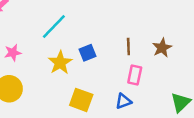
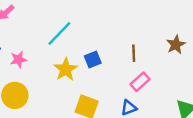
brown star: (162, 48) -> (176, 45), moved
pink rectangle: (135, 75) -> (140, 82), turned 36

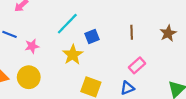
brown line: (134, 53) -> (132, 32), moved
blue square: (93, 59) -> (92, 37), moved

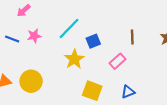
pink star: (32, 46) -> (34, 36), moved
pink rectangle: (137, 65) -> (117, 61), moved

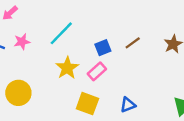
brown line: (132, 37) -> (133, 43), turned 56
blue square: (93, 41) -> (103, 48), moved
pink rectangle: (117, 61) -> (97, 71), moved

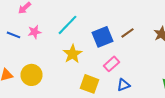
blue square: (103, 48) -> (102, 37), size x1.5
pink rectangle: (97, 71) -> (112, 64), moved

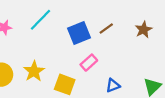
yellow star: (72, 54) -> (34, 71), moved
blue triangle: (124, 85) -> (113, 86), moved

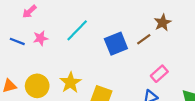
brown star: (144, 30) -> (163, 23), moved
pink rectangle: (89, 63) -> (159, 74), moved

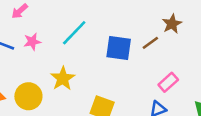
blue square: (116, 44) -> (119, 48), turned 30
yellow star: (70, 83) -> (63, 78), moved

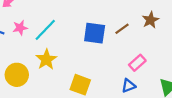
brown star: (172, 24) -> (150, 20), moved
cyan line: (74, 33) -> (45, 30), moved

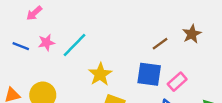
blue square: (95, 33) -> (149, 74), moved
yellow star: (46, 59) -> (100, 74), moved

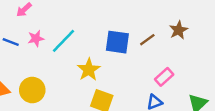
blue square: (149, 74) -> (117, 42), moved

